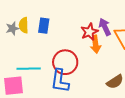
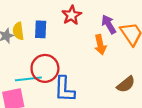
red star: (89, 32) -> (72, 15), moved
red circle: (65, 62) -> (45, 68), moved

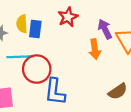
yellow semicircle: (18, 31) -> (22, 24), moved
cyan line: (28, 79) -> (20, 57), moved

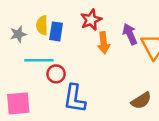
orange arrow: (95, 49) -> (104, 43), moved
red circle: (37, 69) -> (56, 74), size x0.6

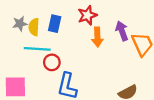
yellow semicircle: (42, 25) -> (34, 27), moved

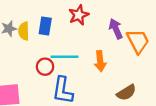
orange arrow: (97, 37) -> (100, 61), moved
cyan line: (37, 49) -> (64, 57), moved

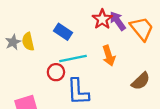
red star: (79, 15) -> (102, 19), moved
blue rectangle: (45, 26) -> (63, 32), moved, turned -54

